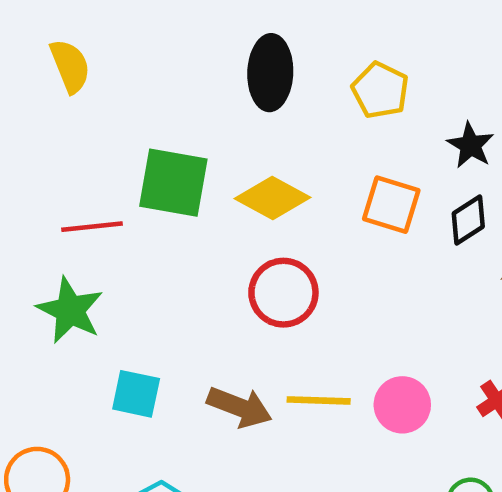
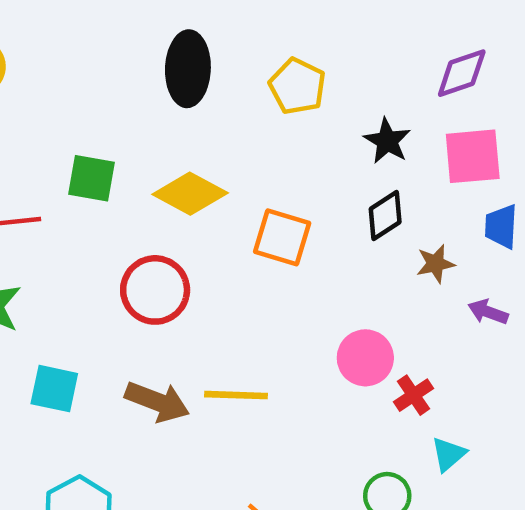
green square: (173, 183) -> (92, 178), size x0.7
orange square: (391, 205) -> (282, 237), moved
red circle: (283, 293) -> (155, 290), moved
pink circle: (402, 405) -> (365, 358), moved

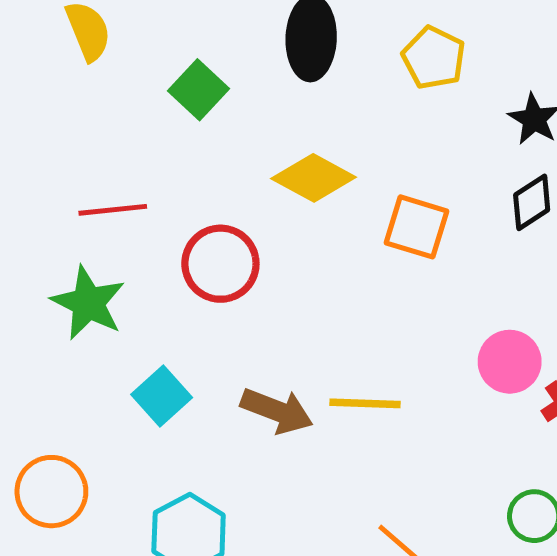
green square: (92, 178) -> (198, 90), moved, turned 33
red circle: (155, 290) -> (220, 264), moved
cyan square: (54, 389) -> (162, 396), turned 36

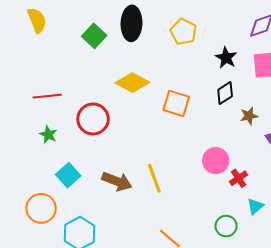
green square: (198, 90) -> (94, 36), moved
green star: (88, 303) -> (48, 135), moved, size x0.6
yellow line: (365, 403) -> (154, 178), turned 68
orange circle: (51, 492) -> (41, 208), moved

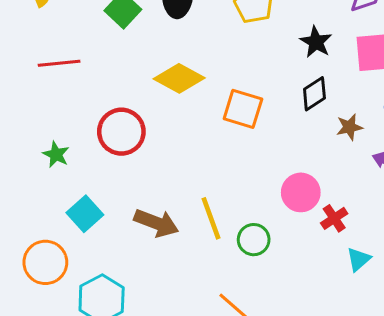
red line: (47, 96) -> (59, 63), moved
green circle: (226, 226) -> (254, 240), moved

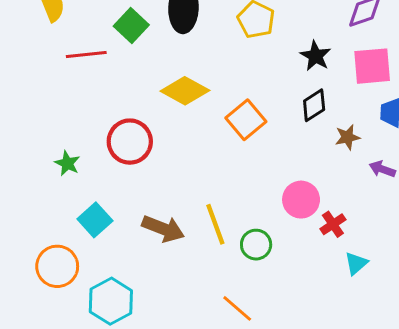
red line: (59, 63) -> (86, 54), moved
orange square: (243, 109) -> (246, 120), turned 33

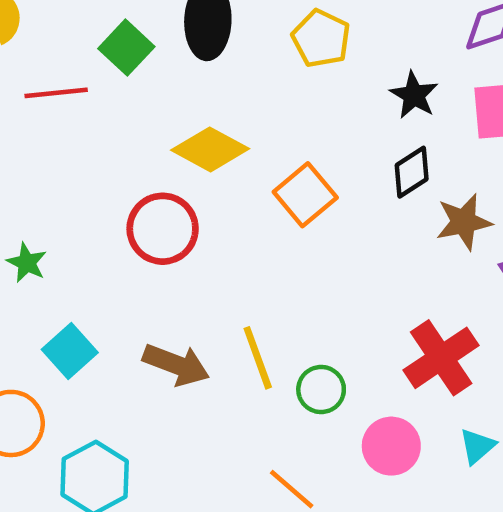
brown star: (347, 137) -> (464, 222), size x1.4
red circle: (130, 142) -> (163, 229), moved
pink circle: (301, 200) -> (391, 446), moved
red cross: (333, 224) -> (441, 358), size x1.8
cyan triangle: (356, 263) -> (477, 446), moved

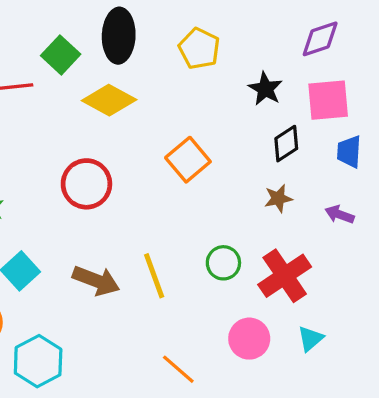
yellow diamond: (210, 149) -> (109, 100), moved
black diamond: (412, 172) -> (286, 144), moved
brown star: (464, 222) -> (278, 198), moved, size x0.7
green circle: (321, 389) -> (223, 263), moved

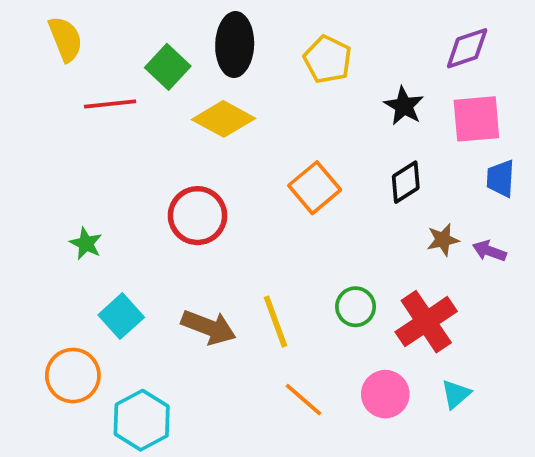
black diamond: (286, 144) -> (406, 182), moved
brown star: (278, 198) -> (443, 240), moved
orange line: (178, 369) -> (303, 400), moved

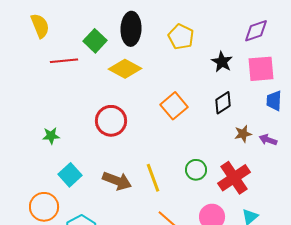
green star: (86, 244) -> (51, 136), turned -30

